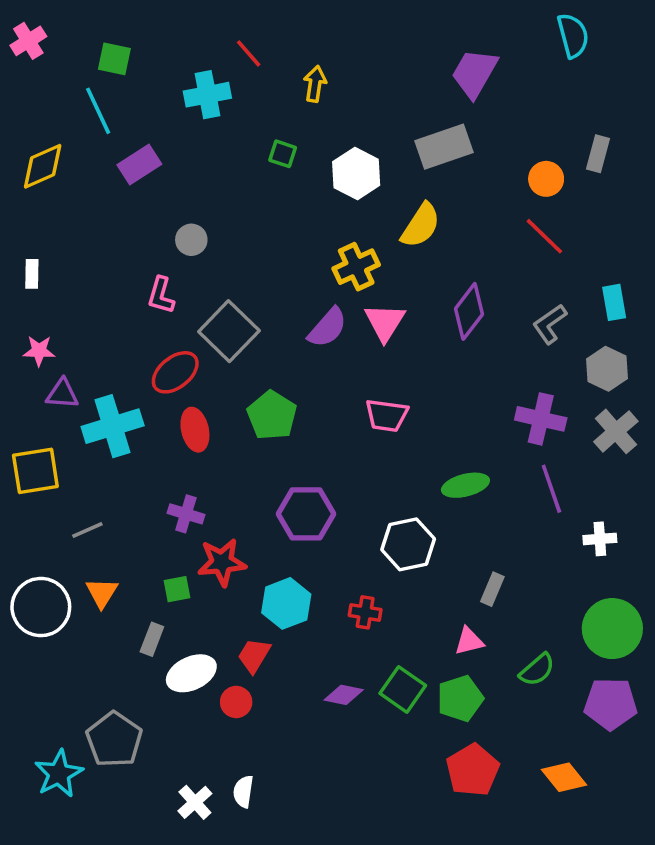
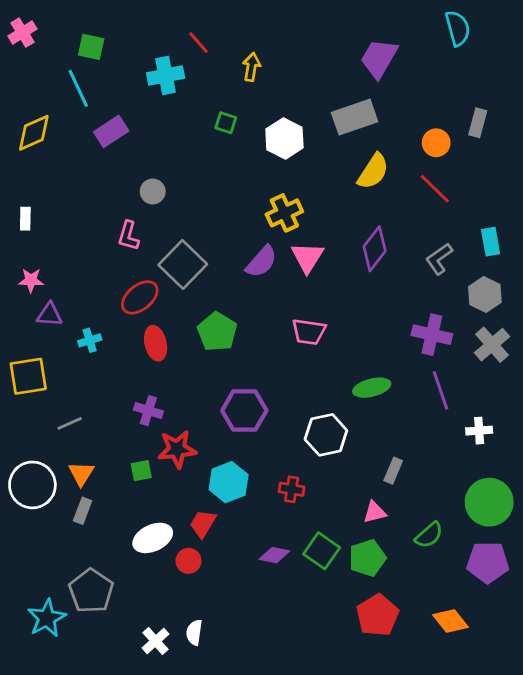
yellow semicircle: (421, 225) -> (373, 171), moved
cyan cross: (113, 426) -> (90, 340), size x0.5
gray rectangle: (152, 639) -> (83, 511), moved

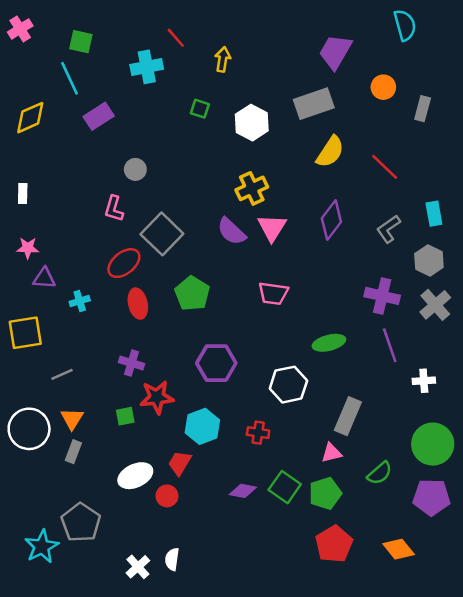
orange circle: (436, 143) -> (383, 87), moved
purple semicircle: (262, 262) -> (232, 231), turned 92
gray rectangle: (393, 471) -> (348, 416), size x1.6

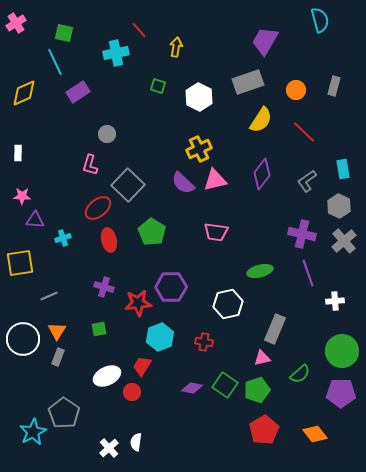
orange circle: (383, 87) -> (296, 90), moved
pink triangle: (272, 228) -> (215, 180), turned 45
red star: (157, 397) -> (138, 303), moved

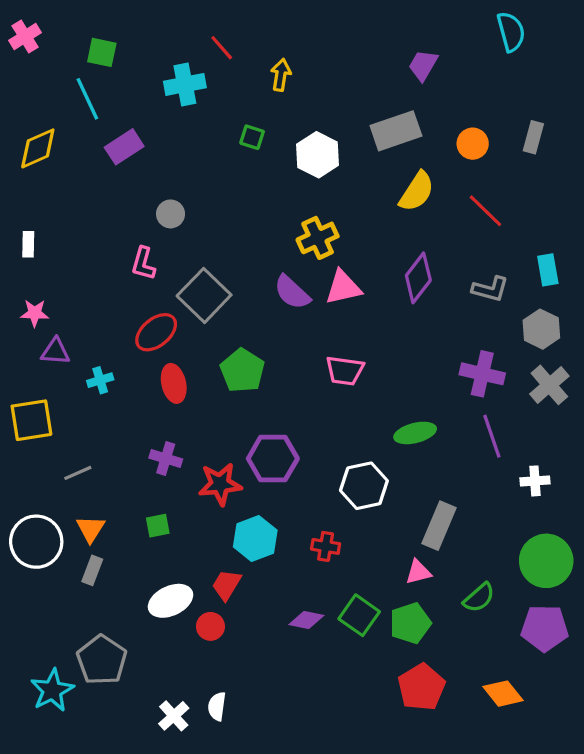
purple trapezoid: (265, 41) -> (423, 65), size x0.7
gray L-shape: (307, 181) -> (490, 289), turned -130

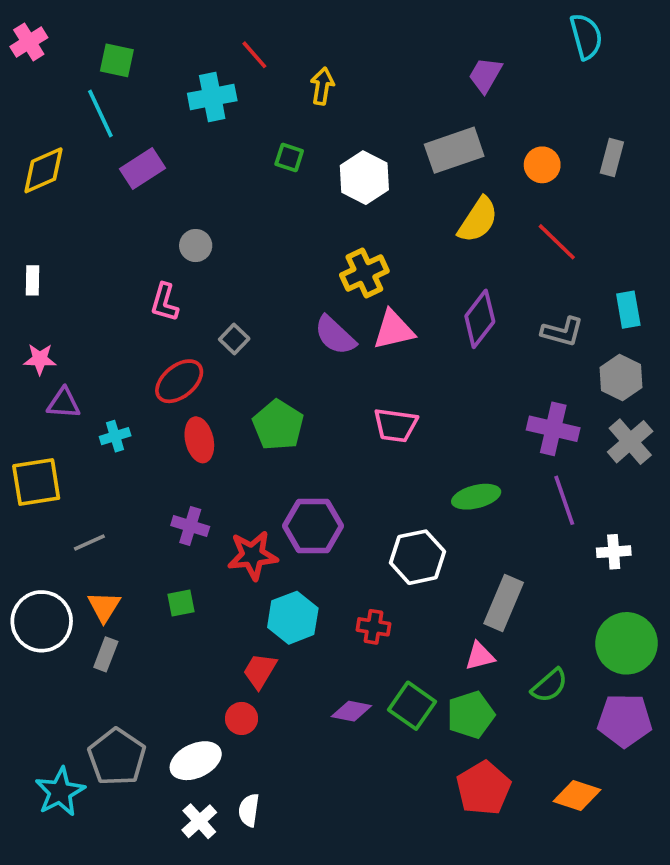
gray square: (204, 295) -> (234, 339), size x0.5
white ellipse: (171, 601) -> (196, 761), moved
orange diamond: (503, 694) -> (577, 795), turned -33

